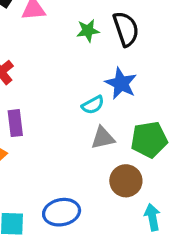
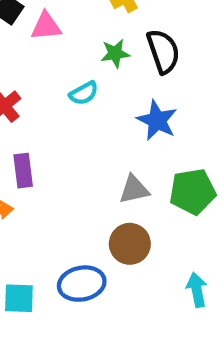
cyan semicircle: (93, 105) -> (84, 93), moved
brown circle: (126, 181) -> (130, 244), moved

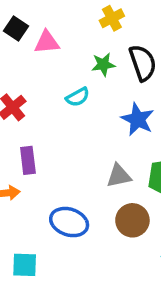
brown circle: (130, 244) -> (132, 220), moved
blue ellipse: (82, 284) -> (69, 222), moved, turned 30

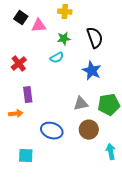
yellow cross: (112, 18) -> (65, 12), moved, turned 32
green star: (103, 64) -> (64, 39), moved

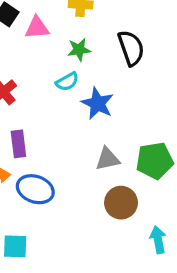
blue star: (92, 71) -> (97, 103), moved
blue ellipse: (52, 131) -> (35, 189), moved

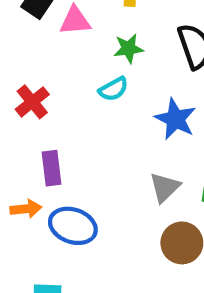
blue star: (97, 103) -> (175, 119), moved
gray triangle: (108, 159) -> (165, 187), turned -32

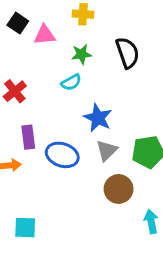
blue star: (175, 119) -> (98, 118), moved
blue ellipse: (73, 226) -> (62, 155), moved

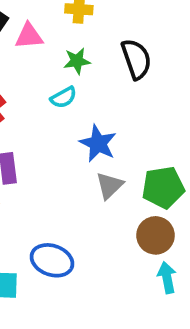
blue ellipse: (62, 155) -> (52, 260), moved
brown circle: (119, 189) -> (155, 235), moved

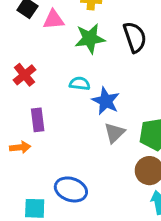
green star: (77, 61) -> (90, 39), size x1.5
cyan semicircle: (63, 97) -> (80, 84), moved, turned -144

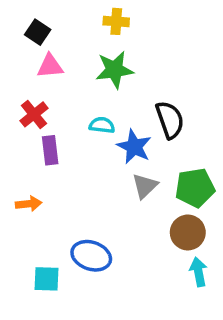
pink triangle: (54, 20) -> (50, 66), moved
black semicircle: (135, 37) -> (170, 120), moved
purple rectangle: (38, 120) -> (50, 150), moved

